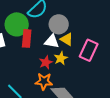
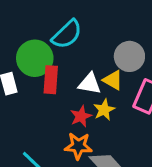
gray circle: (59, 24) -> (129, 56), moved

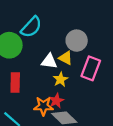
red rectangle: (51, 80) -> (15, 83), moved
red star: (81, 116) -> (56, 101), moved

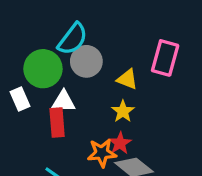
gray circle: (77, 41) -> (86, 61), moved
white triangle: (49, 61) -> (63, 102), moved
pink rectangle: (91, 68) -> (165, 58), moved

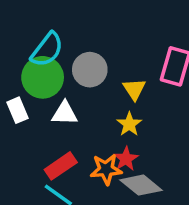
cyan semicircle: (73, 39) -> (47, 50), moved
yellow triangle: (127, 79) -> (134, 89), turned 35
red rectangle: (57, 122) -> (61, 166), moved, turned 60

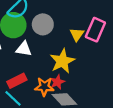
yellow triangle: (134, 89) -> (77, 34), moved
yellow star: (129, 124) -> (62, 61), size x1.6

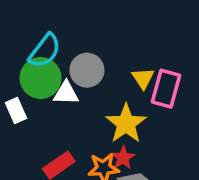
pink rectangle: (95, 30) -> (166, 89), moved
white triangle: (24, 49) -> (66, 93), moved

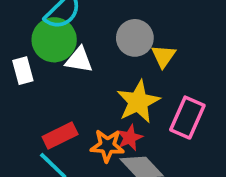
gray circle: (87, 70) -> (135, 38), moved
pink rectangle: (166, 89) -> (187, 118), moved

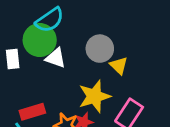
yellow triangle: (163, 56) -> (119, 66), turned -30

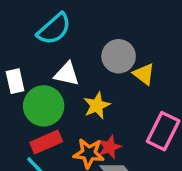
green circle: (40, 40) -> (44, 106), moved
yellow star: (94, 96) -> (97, 105), moved, size x0.7

